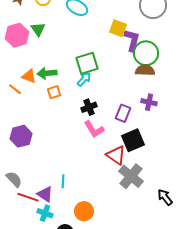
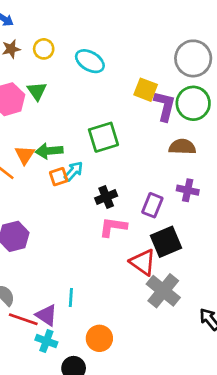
green circle: (146, 53) -> (193, 103), moved
orange triangle: (29, 76) -> (25, 155), turned 42
cyan arrow: (84, 79) -> (74, 171), moved
pink L-shape: (94, 129) -> (113, 227), turned 130

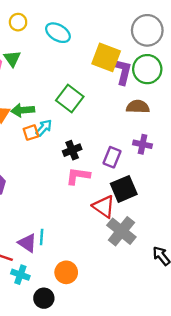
yellow square: (146, 90) -> (106, 57), size x1.4
green square: (103, 137) -> (70, 98), turned -36
purple triangle: (46, 315) -> (27, 243), moved

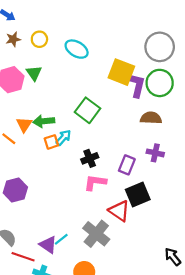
gray cross: (121, 231) -> (96, 234), moved
cyan line: (42, 237) -> (61, 239), turned 48

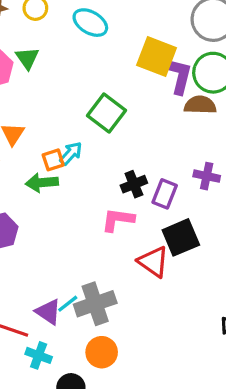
brown semicircle: (151, 118) -> (200, 105), moved
green arrow: (44, 121) -> (42, 183), moved
black cross: (90, 158) -> (134, 184), moved
gray cross: (96, 234) -> (95, 304), moved, turned 32

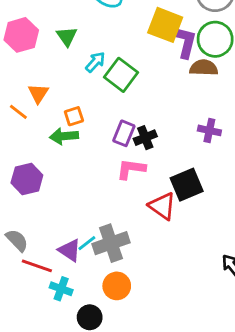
green triangle: (27, 58) -> (67, 36), moved
cyan arrow: (71, 153) -> (95, 62), moved
purple rectangle: (165, 194) -> (124, 133), moved

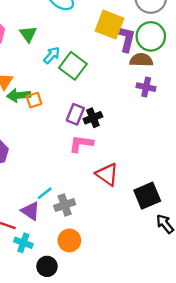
purple cross: (209, 130) -> (146, 87), moved
green arrow: (64, 136) -> (19, 95), moved
black square: (187, 185) -> (147, 196), moved
cyan line: (87, 243) -> (45, 193), moved
gray cross: (111, 243) -> (65, 205), size x0.7

